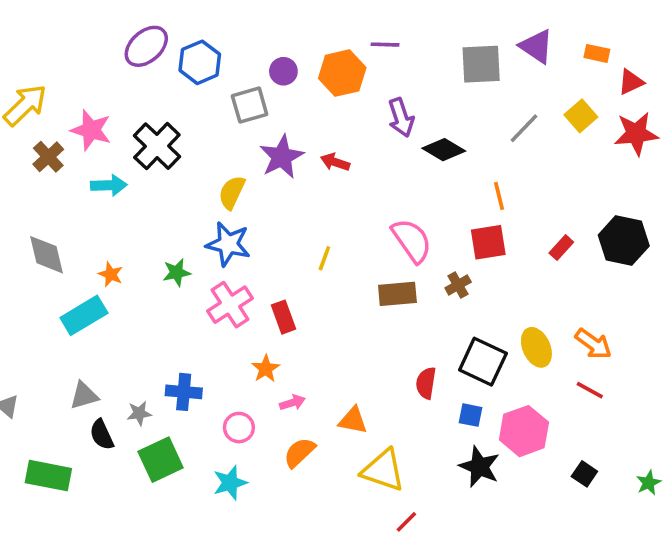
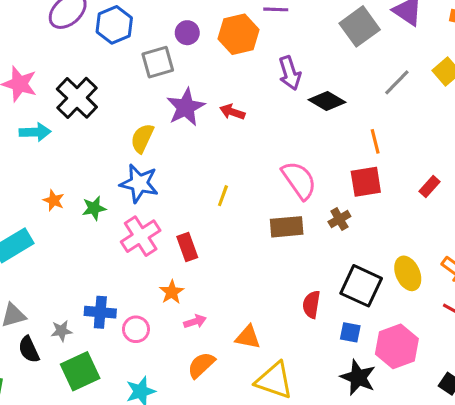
gray square: (481, 64) -> (360, 26), turned -33
orange star: (111, 274) -> (54, 200), moved
pink circle: (239, 428) -> (136, 329), moved

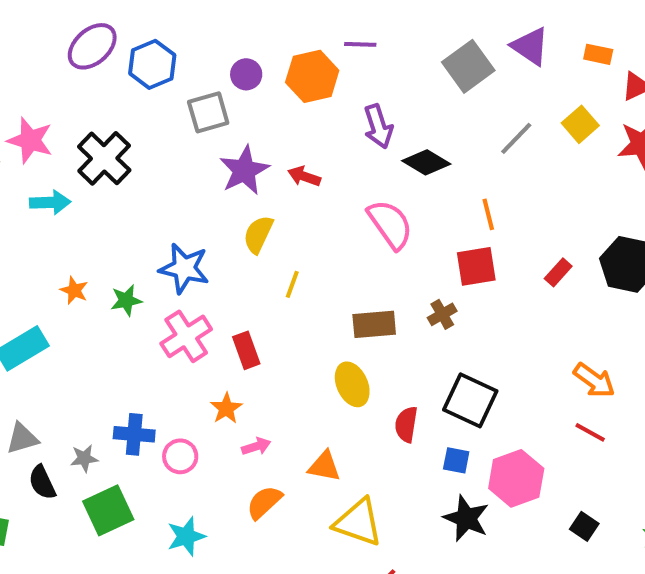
yellow semicircle: (142, 138) -> (258, 234), moved
pink semicircle: (299, 180) -> (390, 224), moved
yellow ellipse: (408, 273) -> (352, 384), moved

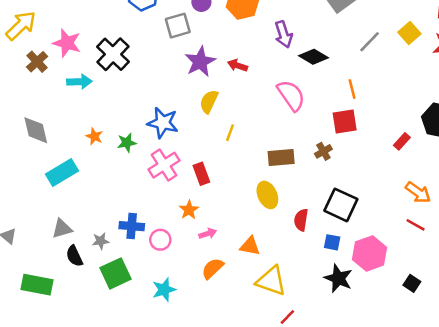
red rectangle: (558, 272) -> (402, 141), moved

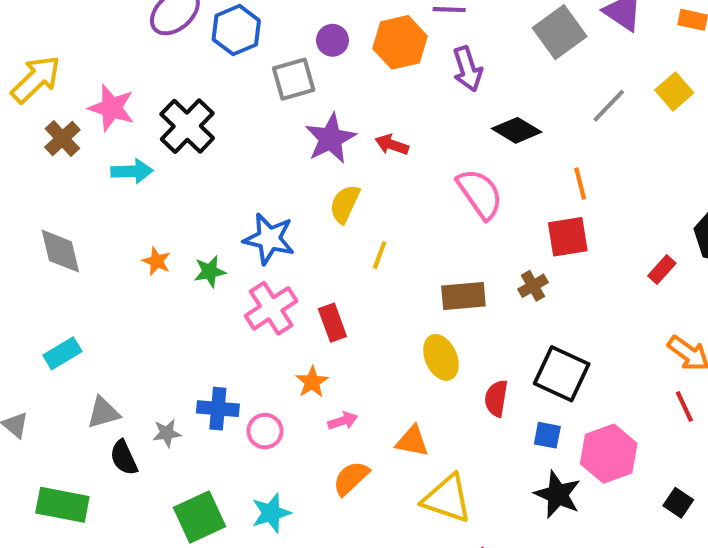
purple arrow: (284, 34) -> (468, 69), moved
cyan rectangle: (62, 173) -> (62, 353), moved, size x0.7
red line: (416, 225) -> (684, 407), turned 36
green square: (115, 273) -> (199, 517), moved

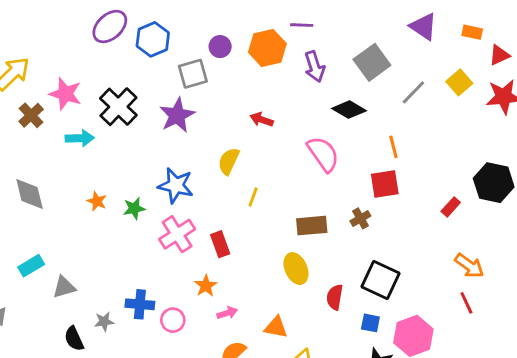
gray square: (560, 32) -> (372, 62), moved
purple star: (330, 138) -> (177, 115), moved
gray triangle: (103, 413) -> (64, 287), moved

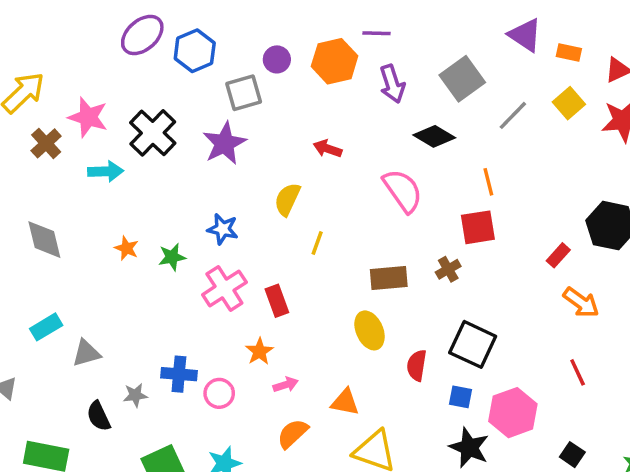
orange rectangle: (472, 32) -> (569, 52), moved
blue star: (176, 185) -> (223, 229), size x0.7
orange arrow: (469, 266) -> (581, 302), moved

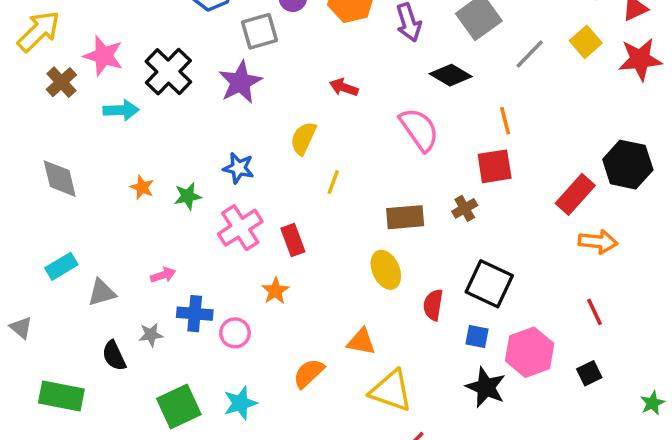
red rectangle: (558, 255) -> (575, 194), size x1.6
orange arrow: (581, 302) -> (598, 242), turned -30
pink arrow: (286, 385) -> (163, 275), moved
black square: (572, 455) -> (589, 373), moved, turned 30

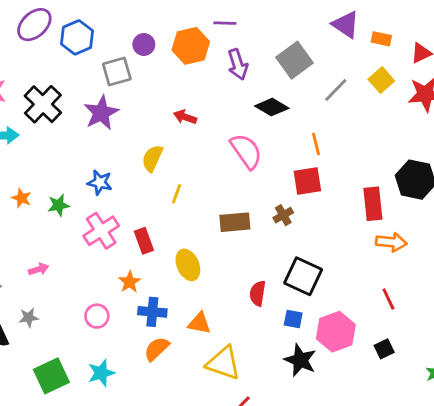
red rectangle: (575, 194) -> (373, 204), turned -48
yellow ellipse: (386, 270) -> (188, 265), moved
blue cross: (195, 314) -> (152, 312), moved

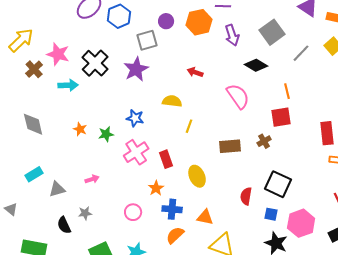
yellow semicircle: (152, 158) -> (172, 101), turned 72

